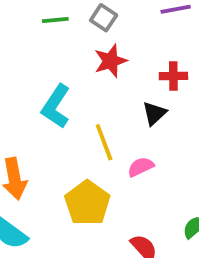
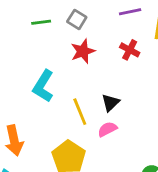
red cross: (173, 76) -> (130, 50), moved, turned 30
black triangle: (154, 113) -> (111, 103), moved

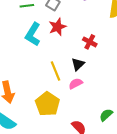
red cross: (130, 50) -> (90, 42), moved
cyan L-shape: (43, 86) -> (33, 34), moved

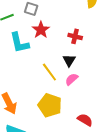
cyan L-shape: (33, 34) -> (19, 43), turned -30

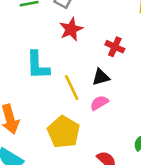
cyan L-shape: (19, 43) -> (38, 65), moved
black triangle: (69, 60) -> (101, 77), turned 32

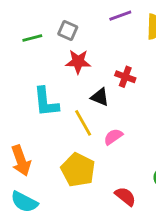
red star: (71, 29) -> (78, 62), turned 30
black triangle: (101, 77) -> (100, 97), moved, turned 42

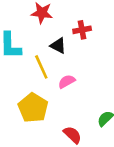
red cross: (125, 77) -> (82, 30), turned -36

